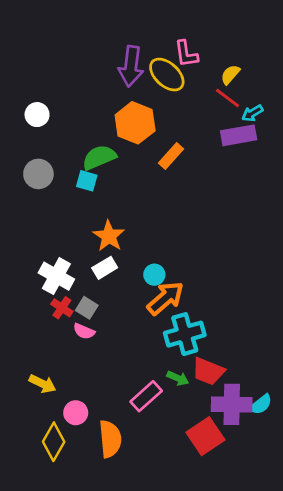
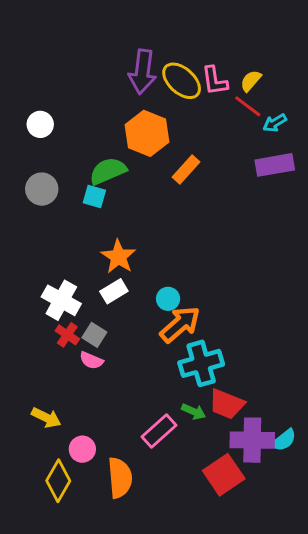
pink L-shape: (186, 54) -> (215, 81), moved
purple rectangle: (239, 135) -> (275, 165), moved

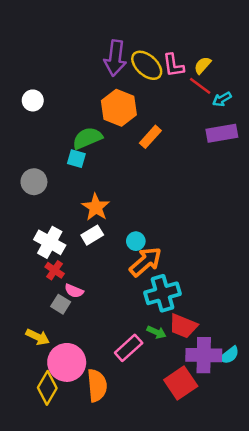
gray circle: (42, 189) -> (34, 182), moved
gray square: (94, 335) -> (61, 304), moved
pink circle: (82, 449) -> (67, 362), size x1.8

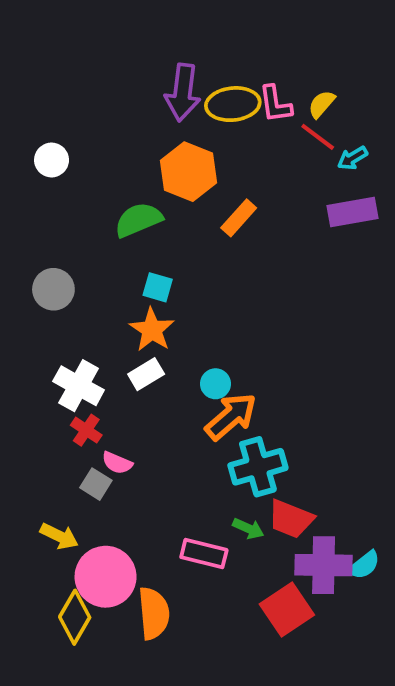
yellow ellipse: (147, 65) -> (233, 104), turned -48
cyan square: (76, 159) -> (158, 287), moved
pink rectangle: (129, 348) -> (204, 554), turned 56

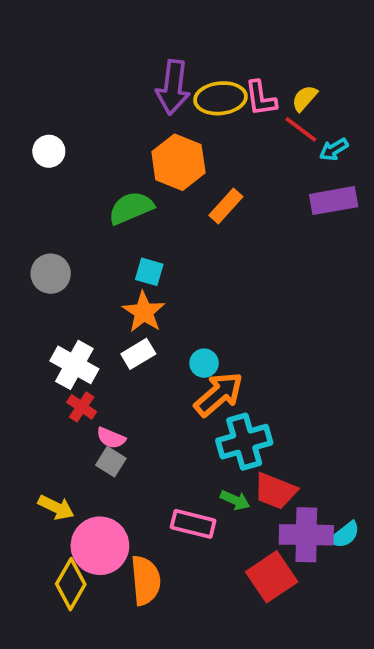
gray square: (96, 484) -> (111, 462), moved

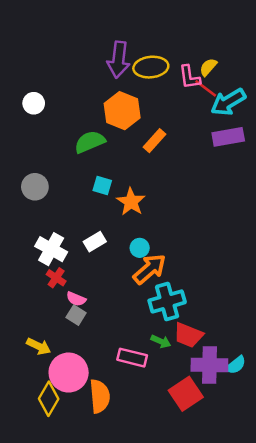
pink L-shape: (261, 98) -> (189, 77), moved
cyan arrow: (334, 149) -> (228, 102), size x1.8
orange star: (144, 312) -> (131, 202), moved

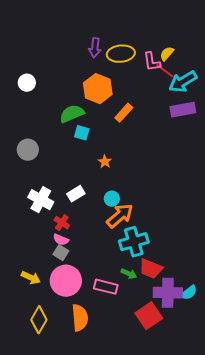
purple arrow: (118, 60) -> (95, 48), size x0.7
cyan square: (102, 186) -> (82, 133), moved
orange star: (131, 202) -> (105, 162), size x0.6
red cross: (56, 278) -> (62, 223), moved
pink circle: (69, 373) -> (66, 281), moved

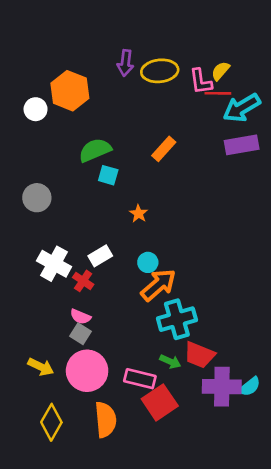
red line: (165, 71) -> (218, 93), turned -36
orange hexagon: (98, 89) -> (70, 91), moved
red cross: (62, 223) -> (83, 281), moved
red square: (149, 316) -> (160, 402), moved

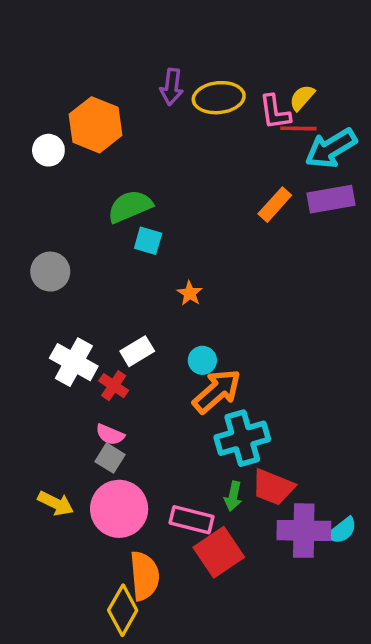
orange rectangle: (164, 149) -> (275, 205), moved
green arrow: (170, 362) -> (233, 496), turned 78
yellow diamond: (51, 422) -> (123, 610), moved

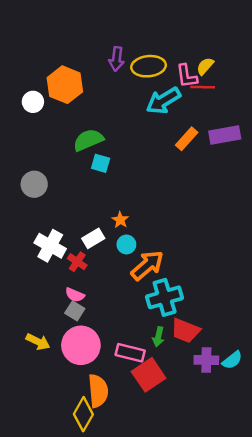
cyan arrow: (331, 148) -> (163, 101), moved
orange star: (190, 293) -> (120, 220), moved
cyan circle: (202, 360) -> (126, 244), moved
purple cross: (304, 531) -> (206, 360), size x0.7

